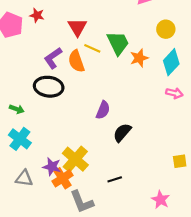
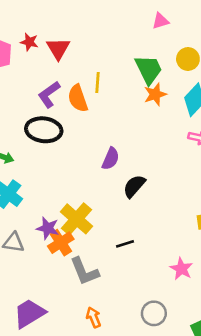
red triangle: (77, 27) -> (58, 49), moved
green trapezoid: (118, 43) -> (149, 69), moved
yellow line: (92, 48) -> (97, 83), turned 70

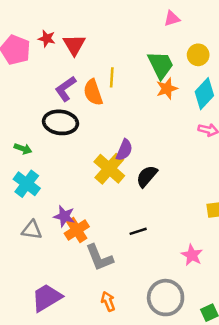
yellow cross: (77, 219) -> (109, 169), moved
gray circle: (154, 313) -> (166, 298), size x1.5

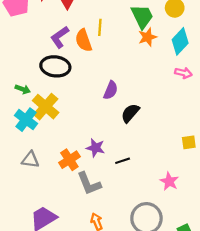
yellow cross: (109, 169) -> (46, 107), moved
purple star: (64, 216) -> (95, 148), moved

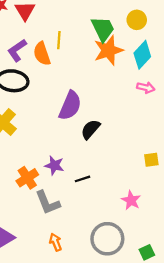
orange star: (148, 37) -> (109, 50), size x1.5
purple semicircle: (111, 90) -> (70, 106), size x1.5

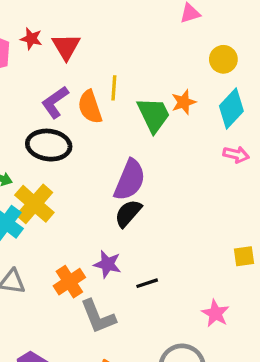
green trapezoid: (103, 29) -> (154, 115), moved
orange star: (109, 50) -> (184, 102), size x0.6
black semicircle: (90, 129) -> (128, 213), moved

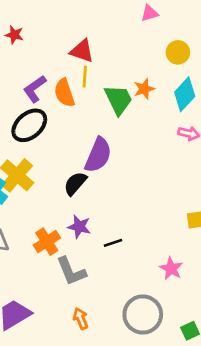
red triangle: (66, 47) -> (82, 51), moved, turned -40
black ellipse: (49, 145) -> (29, 125), turned -48
black semicircle: (128, 213) -> (75, 183), moved

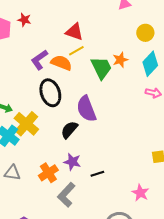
yellow line: (85, 77) -> (76, 51), turned 56
orange semicircle: (64, 93) -> (61, 63), turned 130
black ellipse: (29, 125) -> (50, 93), moved, turned -68
purple semicircle: (98, 155) -> (86, 109), turned 136
gray L-shape: (71, 271) -> (66, 195), turned 65

